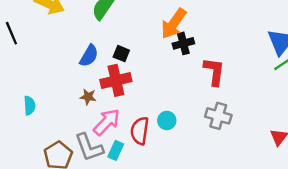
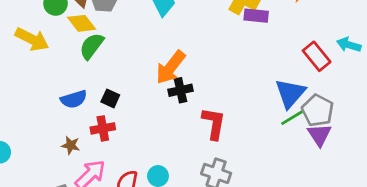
blue semicircle: (89, 56) -> (74, 99), turned 40
red cross: (116, 80) -> (103, 128), size x0.7

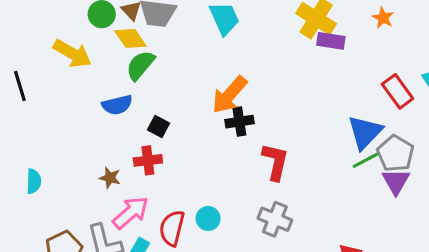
blue semicircle: (74, 99) -> (117, 105), moved

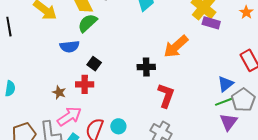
orange arrow: (229, 95) -> (176, 46), moved
blue triangle: (365, 132) -> (226, 84), size x0.7
purple triangle: (396, 181) -> (229, 122), moved

